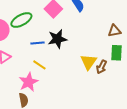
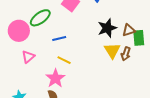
brown triangle: (114, 31) -> (129, 30), moved
black star: (57, 39) -> (107, 28), moved

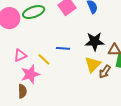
blue line: (59, 39) -> (63, 48), moved
pink triangle: (28, 57) -> (20, 55), moved

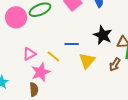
black star: (95, 41) -> (103, 35), turned 30
yellow triangle: (93, 65) -> (87, 61), moved

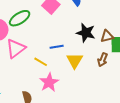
pink triangle: (29, 54) -> (16, 49), moved, size x1.5
pink star: (41, 72) -> (49, 82), moved

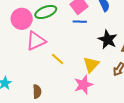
blue line: (57, 47) -> (80, 22), moved
pink star: (49, 82) -> (83, 85), moved

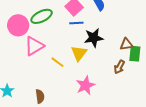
black star: (108, 40) -> (94, 38), moved, turned -30
yellow triangle: (91, 65) -> (79, 53), moved

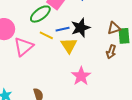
green ellipse: (42, 16) -> (40, 14), moved
blue line: (76, 23) -> (63, 29), moved
yellow line: (58, 62) -> (46, 35), moved

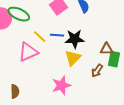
green ellipse: (40, 14) -> (19, 14), moved, turned 45
yellow triangle: (69, 45) -> (73, 58), moved
pink triangle: (24, 47) -> (28, 52), moved

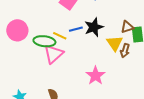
green ellipse: (19, 14) -> (44, 41), moved
yellow triangle: (73, 58) -> (115, 43), moved

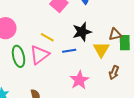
blue line: (76, 29) -> (69, 51), moved
green ellipse: (44, 41) -> (18, 56), moved, turned 65
brown arrow: (125, 51) -> (114, 73), moved

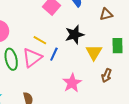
brown triangle: (115, 34) -> (106, 14), moved
blue line: (69, 51) -> (54, 54), moved, turned -56

